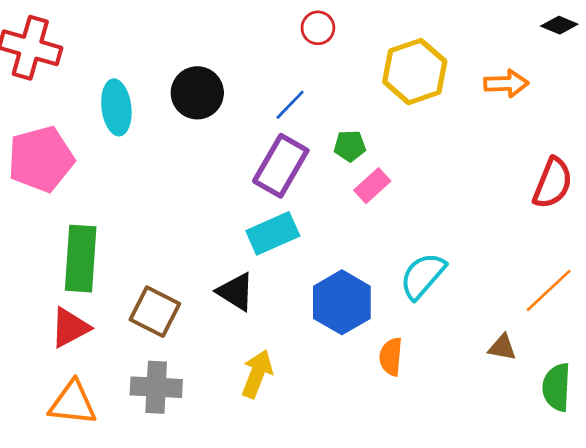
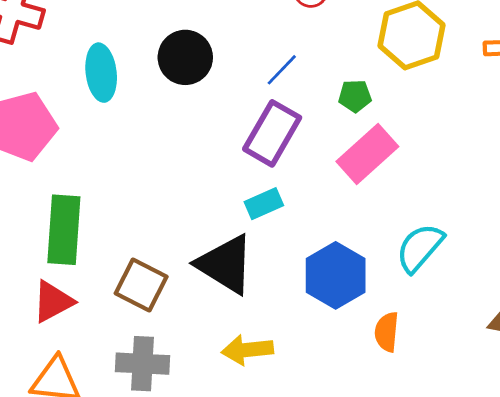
green pentagon: (350, 146) -> (355, 96), moved
pink rectangle: (372, 186) -> (367, 154), size x1.6
cyan rectangle: (273, 233) -> (264, 204), size x0.7
black triangle: (236, 292) -> (225, 264), size x1.5
yellow arrow: (257, 374) -> (247, 350), turned -117

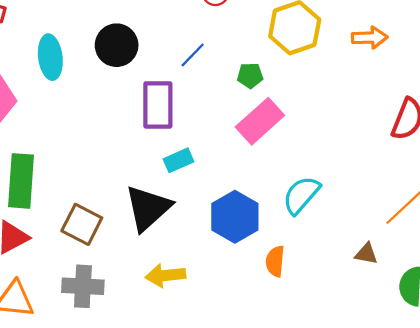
purple rectangle: (272, 133) -> (158, 105), moved, turned -30
black triangle: (225, 264) -> (148, 208), turned 46

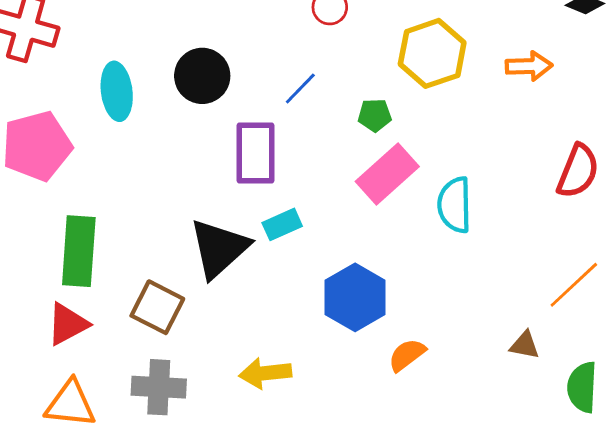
cyan semicircle: (301, 195) -> (455, 205), moved, turned -42
black triangle: (148, 208) -> (219, 248), moved
orange semicircle: (275, 261) -> (407, 355), turned 48

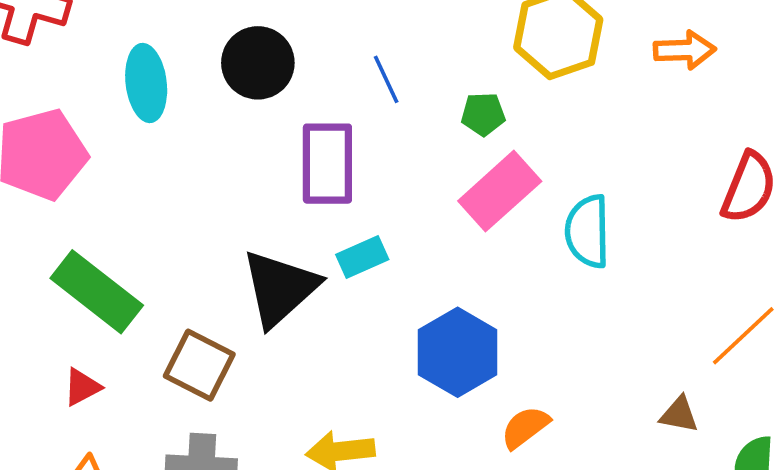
blue line: (300, 88) -> (386, 79), turned -69
green rectangle: (79, 251) -> (97, 292), turned -56
red triangle: (68, 324) -> (82, 387), size x0.7

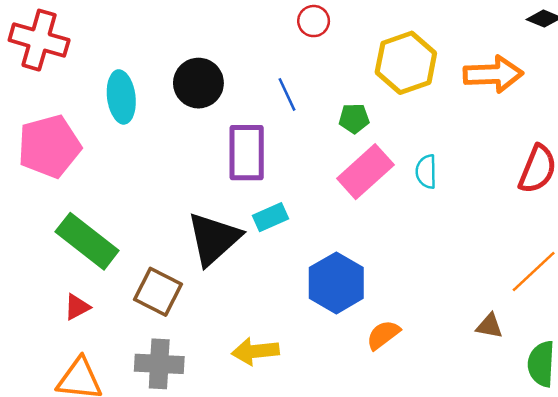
orange arrow: (685, 50) -> (493, 74), size x1.4
cyan semicircle: (588, 231) -> (426, 172), moved, size x0.7

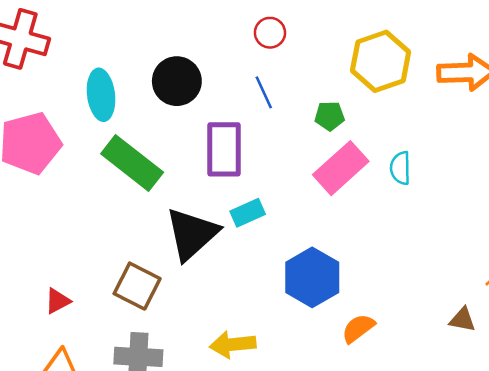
red circle: (314, 21) -> (270, 33), moved
green rectangle: (87, 241) -> (132, 163), moved

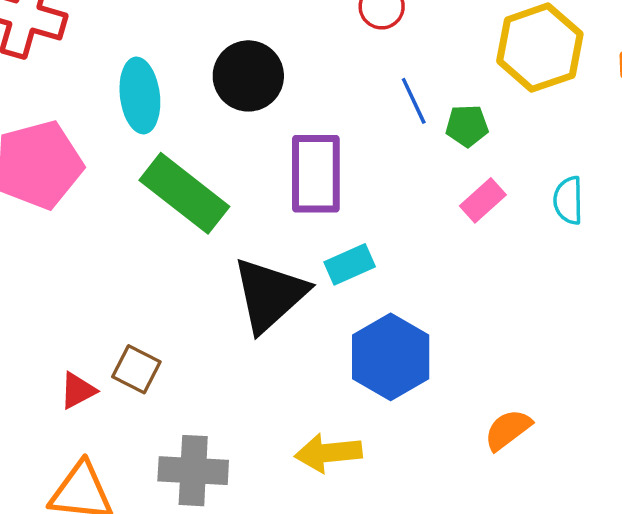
blue line: (264, 92) -> (414, 101), moved
pink rectangle: (341, 168) -> (483, 200), size x0.6
blue hexagon: (312, 277) -> (391, 357), moved
brown square: (137, 286) -> (136, 369), moved, size x0.7

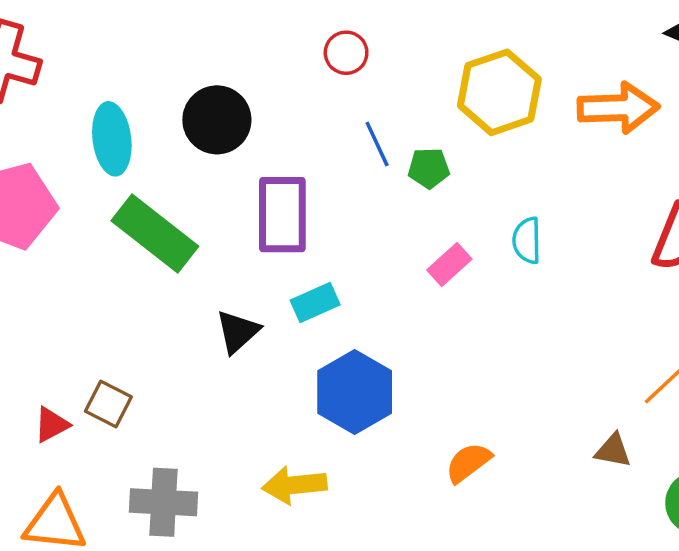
pink rectangle: (483, 200) -> (449, 265), moved
black triangle: (270, 295) -> (238, 332), size x0.6

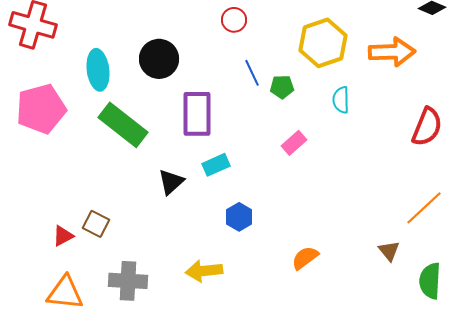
cyan semicircle: (527, 240) -> (341, 100), moved
blue hexagon: (355, 392) -> (239, 217), size x0.6
brown triangle: (613, 451) -> (389, 251), turned 40

